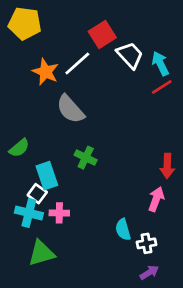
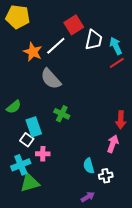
white trapezoid: (130, 55) -> (94, 40), turned 55
cyan cross: (29, 213) -> (21, 165), moved, turned -36
purple arrow: (149, 272) -> (88, 197), moved

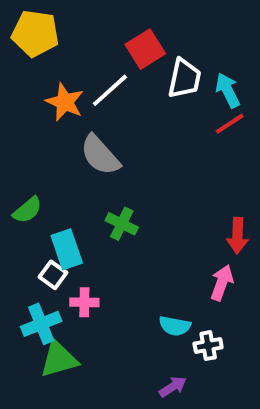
cyan semicircle: (89, 166) -> (175, 326), turned -63

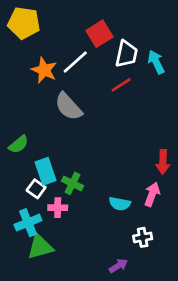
red line: (230, 124) -> (121, 85), moved
green cross: (122, 224) -> (72, 183), moved
cyan semicircle: (175, 326) -> (120, 204), moved

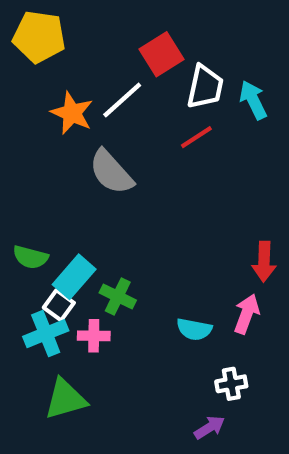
green semicircle: (19, 144) -> (30, 257), moved, turned 55
cyan rectangle: (46, 171) -> (74, 277), turned 60
cyan cross: (28, 223) -> (46, 334), moved
purple arrow: (118, 266) -> (209, 427), moved

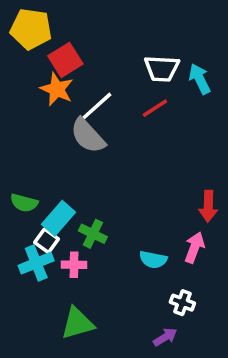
red square: (161, 54) -> (65, 60), moved
white trapezoid: (205, 87) -> (162, 69), turned 81
white line: (122, 100) -> (96, 106), moved
white cross: (231, 384) -> (182, 303), turned 30
green triangle: (65, 399) -> (77, 323), moved

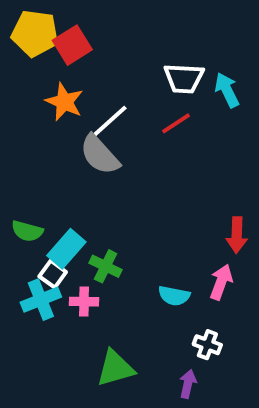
red square: (65, 60) -> (72, 45), moved
green triangle: (77, 323) -> (115, 368), moved
purple arrow: (165, 337) -> (188, 384), turned -45

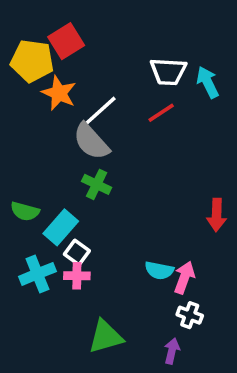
yellow pentagon: (35, 33) -> (32, 61), moved
green cross: (106, 266) -> (97, 184), moved
white square: (53, 274) -> (77, 252), moved
pink arrow: (221, 282) -> (184, 278), moved

